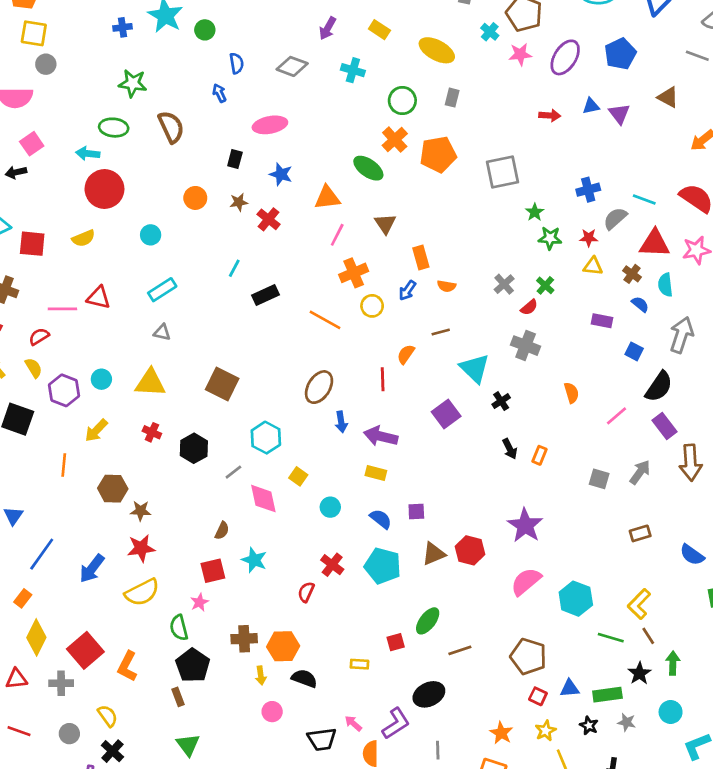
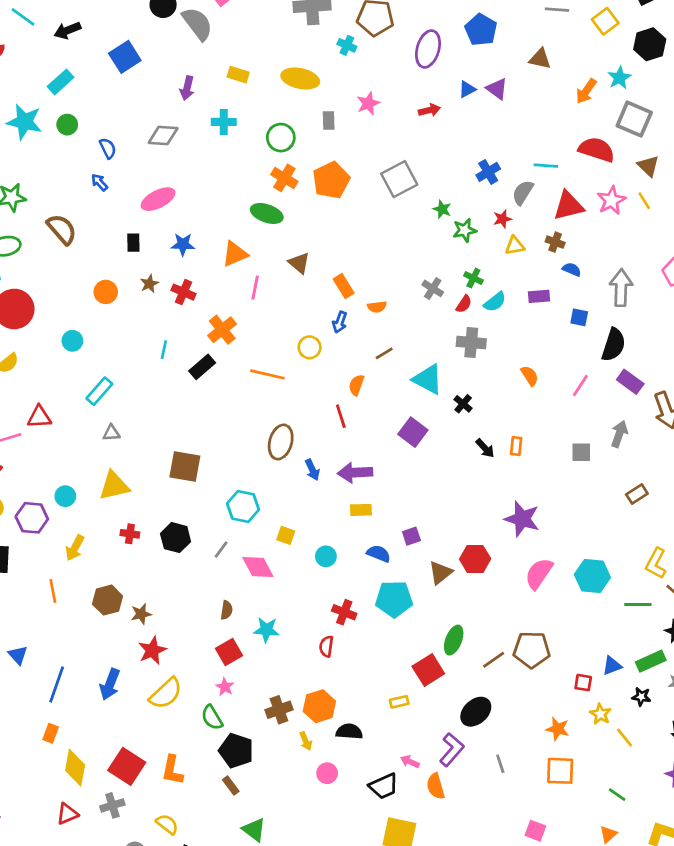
pink star: (520, 54) -> (368, 103), moved
orange cross: (354, 273) -> (222, 330), moved
cyan semicircle: (665, 285) -> (495, 302), moved, turned -105
red square: (396, 642) -> (428, 670), size x1.6
brown pentagon: (528, 656) -> (532, 650), moved

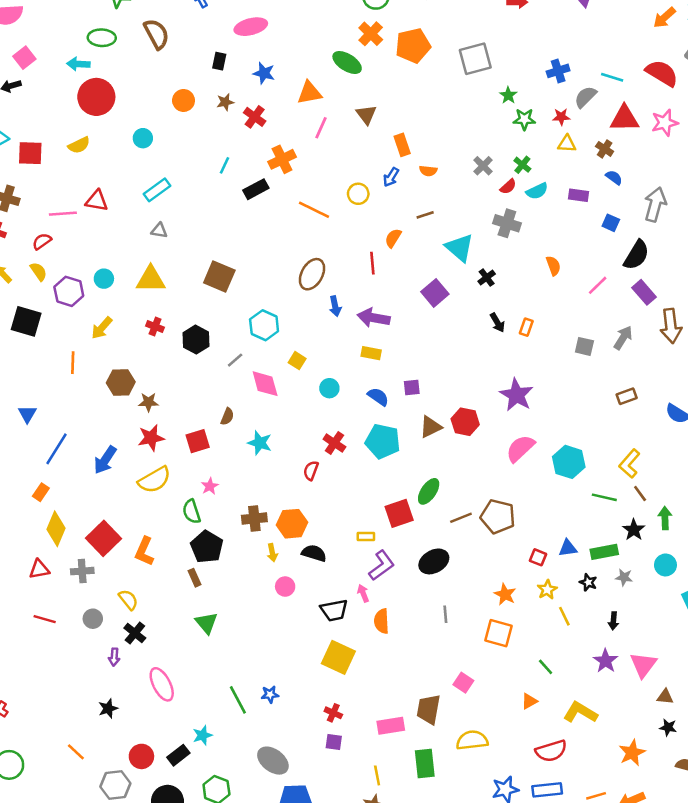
red square: (229, 652) -> (198, 441), moved
purple L-shape: (452, 750) -> (382, 565), moved
pink arrow: (410, 762) -> (363, 593), turned 30

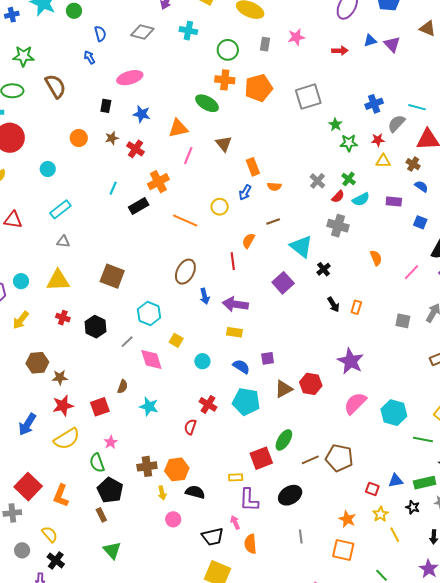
orange cross: (371, 34) -> (225, 80), turned -36
purple L-shape: (382, 565) -> (249, 500), turned 130

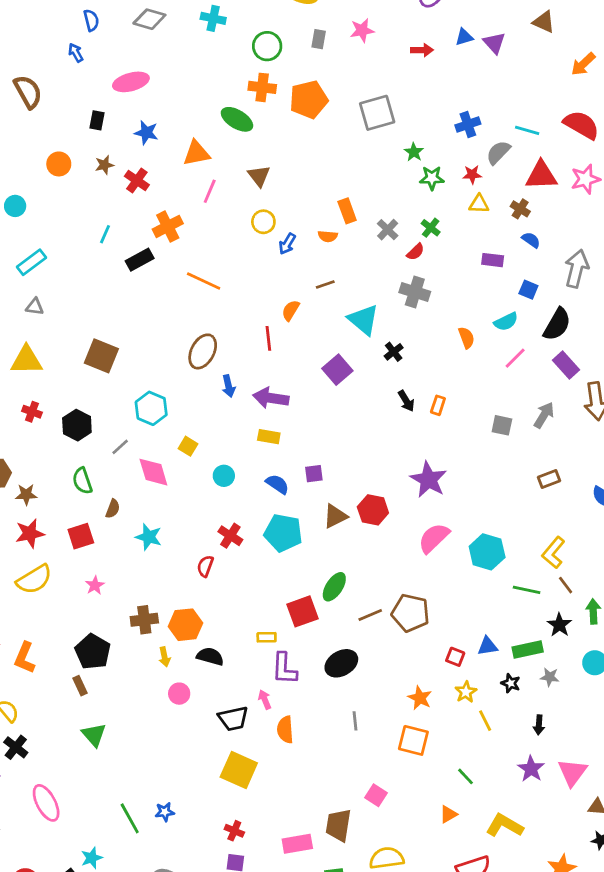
orange rectangle: (253, 167) -> (347, 211), moved
cyan semicircle: (361, 199) -> (506, 322), moved
yellow circle: (220, 207) -> (263, 222), moved
green semicircle: (97, 463) -> (82, 481), moved

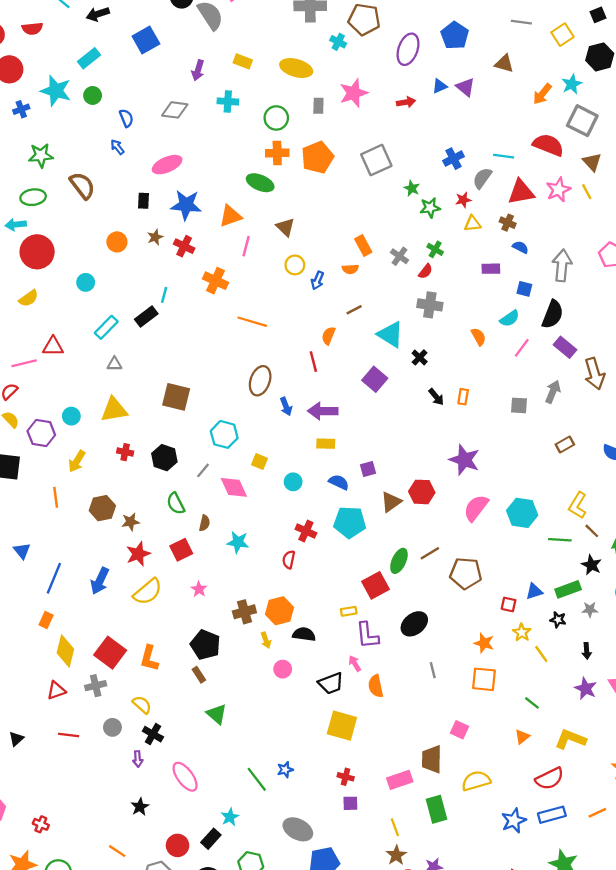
pink star: (362, 30) -> (354, 93), size x1.4
blue star: (146, 133) -> (186, 205), size x1.5
orange cross: (168, 226) -> (216, 281), turned -30
black rectangle: (140, 260) -> (146, 316), moved
brown line: (370, 615) -> (430, 553), moved

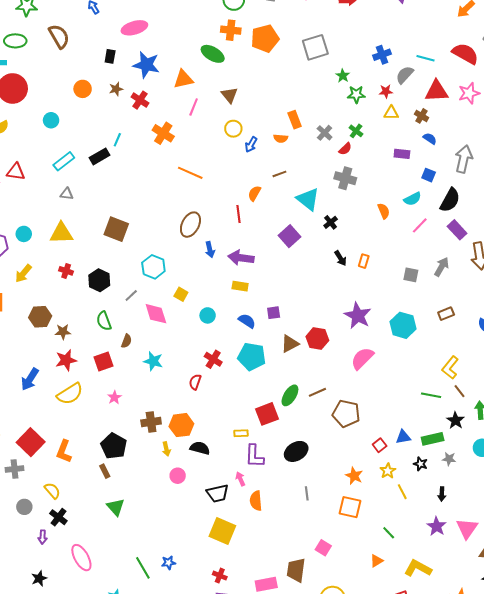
cyan hexagon: (522, 513) -> (403, 325), moved
red square: (509, 604) -> (380, 445), turned 32

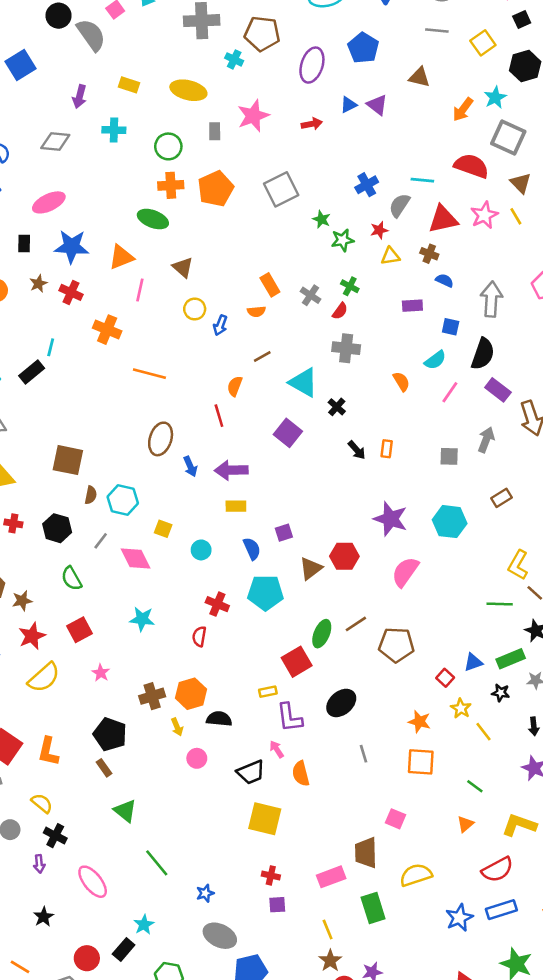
blue semicircle: (247, 321) -> (252, 549), turned 42
brown semicircle: (127, 341) -> (91, 495), moved
blue star: (168, 563) -> (205, 893), moved
green line: (143, 568) -> (157, 863), moved

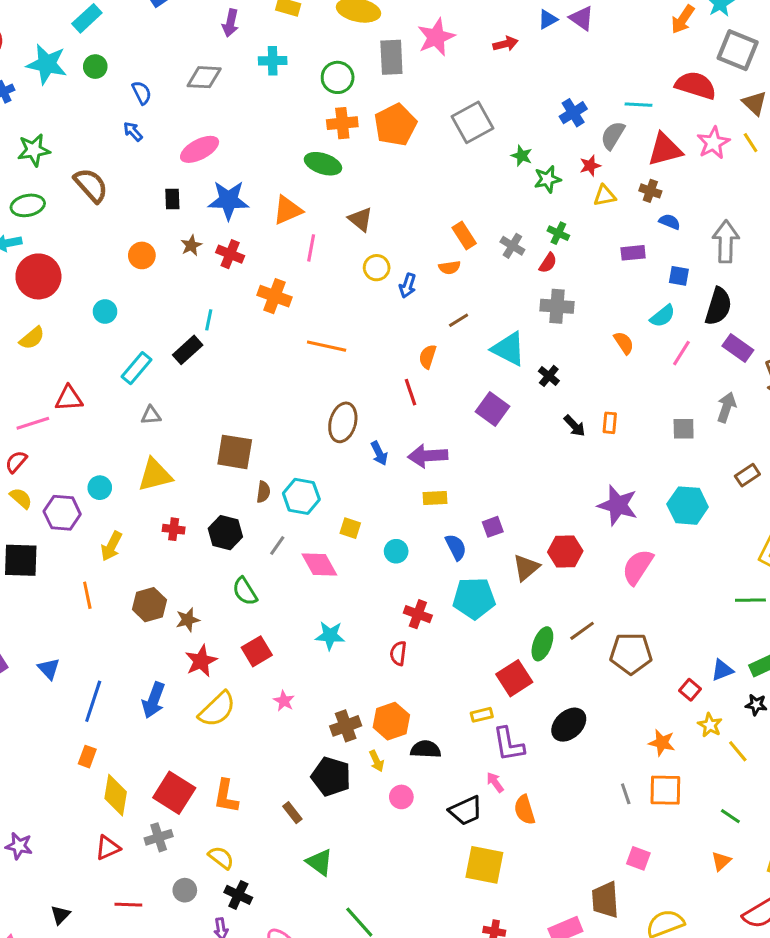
gray rectangle: (215, 131) -> (391, 57), size x1.6
black pentagon: (110, 734) -> (331, 777), moved
gray line: (364, 754) -> (626, 794), moved

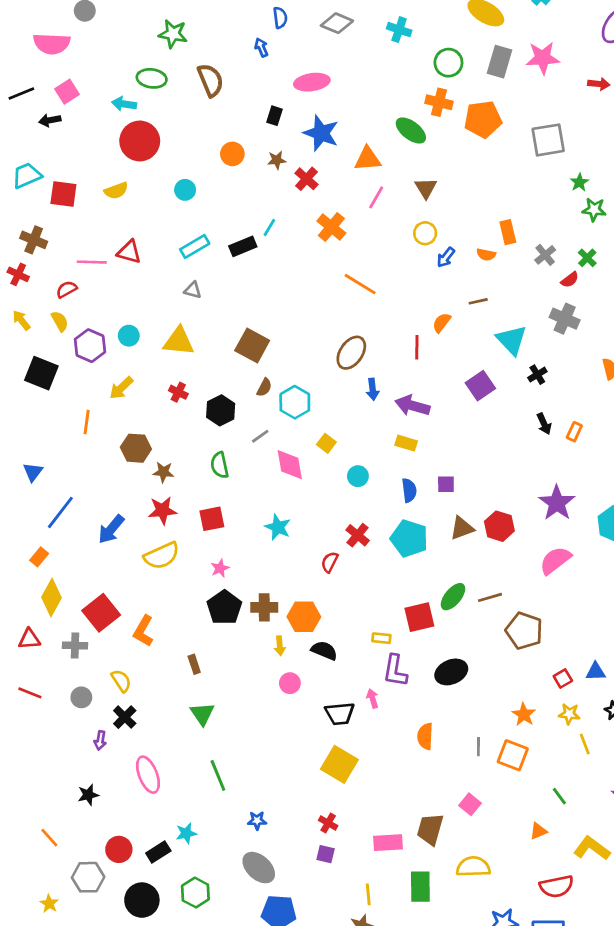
yellow star: (710, 725) -> (569, 714), turned 30
black pentagon: (331, 777) -> (224, 607), moved
orange semicircle: (525, 810) -> (425, 736), moved

